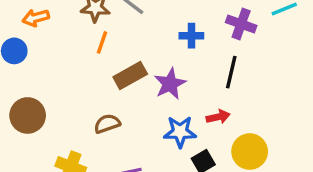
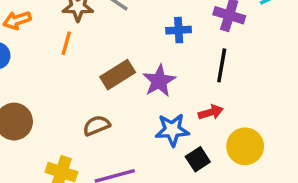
orange line: (102, 42) -> (66, 43), moved

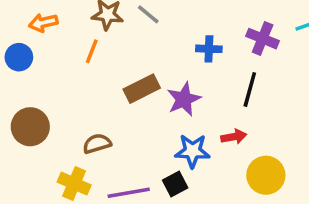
brown semicircle: (97, 126) -> (97, 144), moved
black square: (198, 159) -> (175, 184), moved

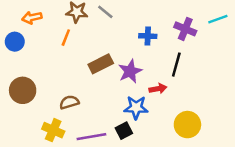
red arrow: (234, 137) -> (158, 89), moved

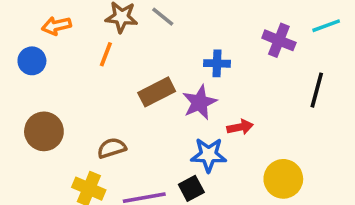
blue cross: (148, 36) -> (217, 63), moved
black line: (176, 65) -> (317, 90), moved

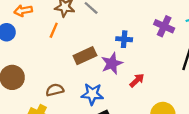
red arrow: (240, 127) -> (137, 80), turned -35
blue star: (209, 155) -> (92, 94), moved

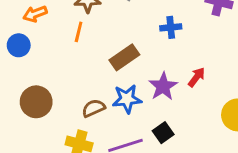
purple star: (112, 63) -> (163, 86), moved
blue star: (92, 94) -> (127, 99), moved

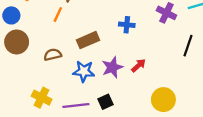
brown circle: (36, 102) -> (17, 42), moved
brown semicircle: (94, 108) -> (53, 55), moved

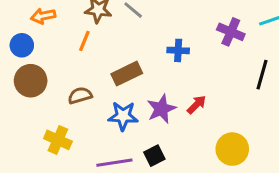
yellow cross: (42, 98) -> (58, 140), moved

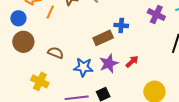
orange line: (84, 41) -> (50, 12), moved
brown rectangle: (127, 74) -> (103, 38), moved
brown semicircle: (80, 95) -> (56, 53), turned 35

